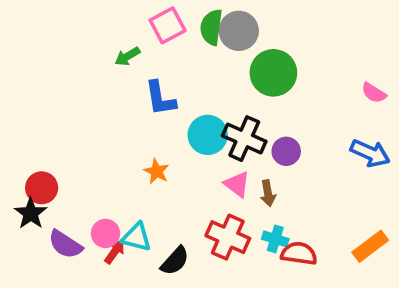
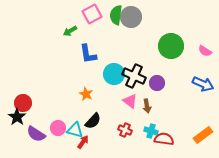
green circle: (273, 73) -> (171, 46), moved
red cross: (228, 237) -> (125, 130), size x0.6
red arrow: (115, 252) -> (83, 142), moved
black semicircle: (175, 261) -> (93, 121), moved

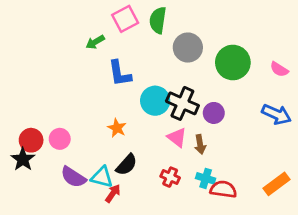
gray circle: (131, 17) -> (188, 48), moved
pink circle: (58, 128) -> (60, 139), moved
purple semicircle: (36, 134) -> (73, 177), moved

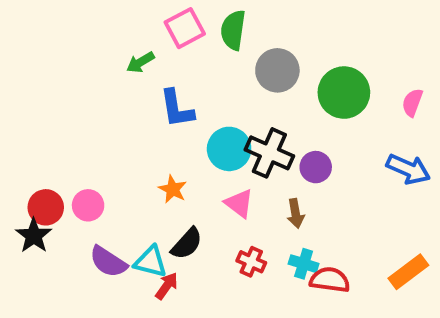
pink semicircle: (279, 69) -> (412, 103), turned 78
pink triangle: (177, 137) -> (239, 203), moved

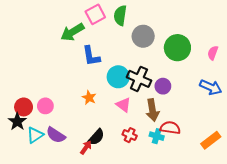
green arrow: (140, 62) -> (72, 32), size x1.6
brown arrow: (296, 213) -> (152, 110), size x1.5
black semicircle: (187, 244) -> (96, 137), moved
cyan triangle: (151, 262) -> (35, 135), moved, turned -48
red semicircle: (330, 280) -> (170, 128), moved

